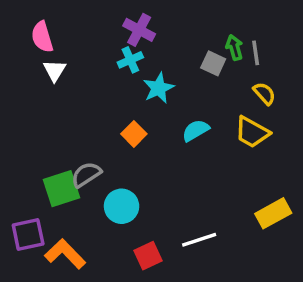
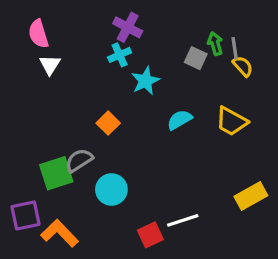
yellow semicircle: (264, 93) -> (243, 66), moved
orange square: (134, 134) -> (108, 123), moved
red square: (148, 256) -> (150, 235), moved

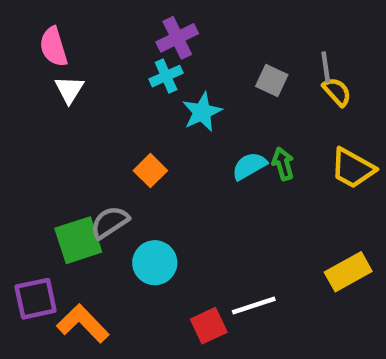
purple cross: (128, 27) -> (177, 38), turned 36
green arrow: (215, 44) -> (283, 164), moved
yellow trapezoid: (231, 121) -> (353, 168), moved

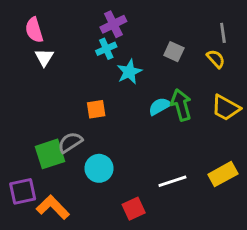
gray line: (326, 67) -> (223, 33), moved
green arrow: (283, 164) -> (181, 105), size x1.5
orange square: (150, 171) -> (96, 109), turned 36
white line: (254, 305) -> (172, 181), moved

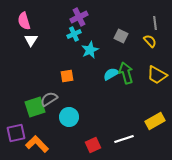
white line: (172, 181) -> (124, 139), moved

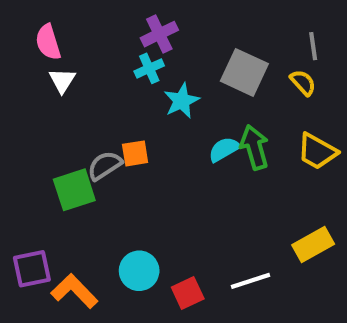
gray square: (121, 36) -> (244, 72), size x1.6
gray semicircle: (49, 99) -> (105, 166), moved
green square: (35, 107) -> (74, 190), moved
cyan circle: (69, 117) -> (139, 271), moved

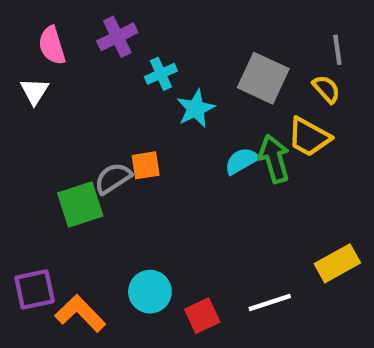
purple cross: (159, 34) -> (117, 37), moved
white triangle: (62, 81) -> (35, 91), moved
yellow trapezoid: (317, 151) -> (309, 137), moved

